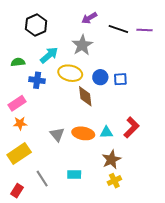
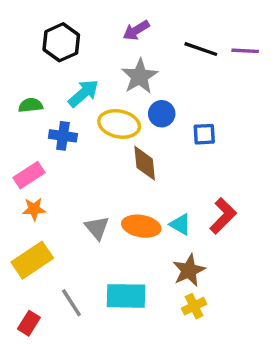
purple arrow: (89, 18) -> (136, 30), moved
blue circle: (100, 77) -> (162, 114), moved
cyan triangle: (106, 132) -> (180, 224), turned 32
cyan rectangle: (74, 175) -> (126, 296), size x1.6

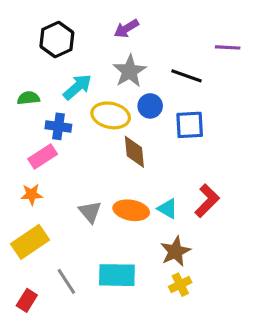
black line: (201, 49) -> (187, 76), moved
blue square: (204, 134) -> (190, 125), size x1.4
pink rectangle: (29, 175) -> (43, 157), moved

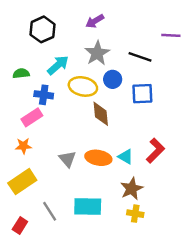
yellow cross: (180, 285) -> (135, 214), turned 35

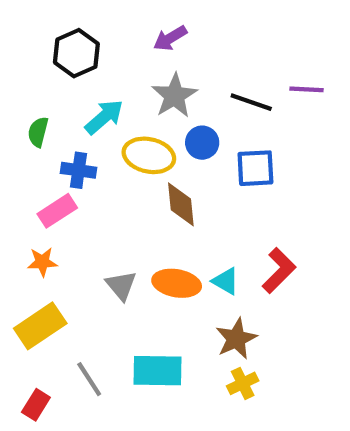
purple line: (171, 35) -> (307, 89), moved
green semicircle: (21, 73) -> (38, 132), turned -70
yellow cross: (135, 214) -> (243, 383), turned -35

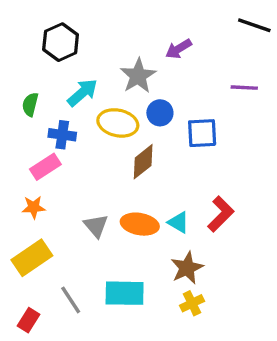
purple arrow: (170, 38) -> (179, 49), moved
purple line: (307, 89) -> (244, 88), moved
black line: (251, 102) -> (254, 25), moved
brown diamond: (181, 204) -> (143, 162), turned 57

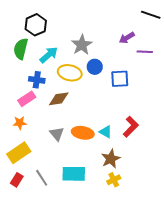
purple arrow: (179, 49) -> (127, 38), moved
green semicircle: (30, 104) -> (21, 49), moved, size x1.5
brown diamond: (143, 162) -> (59, 99), moved, turned 30
red rectangle: (29, 320) -> (17, 180), moved

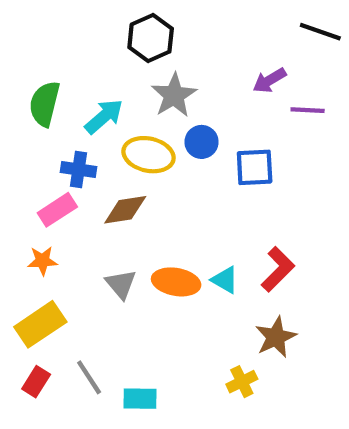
black hexagon: (36, 25) -> (151, 38), moved
brown star: (111, 159) -> (276, 337), moved
cyan rectangle: (74, 174) -> (140, 399), moved, size x0.7

